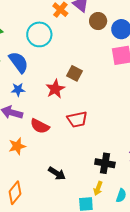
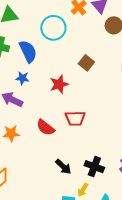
brown square: (74, 73) -> (86, 63), moved
red semicircle: (40, 126) -> (46, 128), moved
black arrow: (57, 173) -> (63, 167), moved

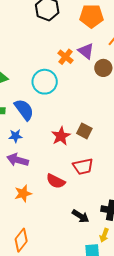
brown square: (86, 63) -> (84, 131), moved
blue star: (22, 78) -> (15, 136), moved

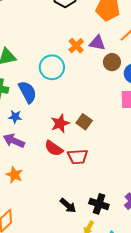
purple triangle: (86, 51) -> (97, 43), turned -36
red semicircle: (56, 181) -> (54, 148), moved
orange star: (23, 193) -> (14, 175), turned 30

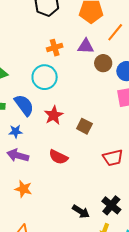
orange cross: (76, 46) -> (55, 48), moved, turned 35
red star: (60, 123) -> (54, 115), moved
red trapezoid: (78, 157) -> (113, 158), moved
black cross: (99, 204) -> (111, 205), turned 30

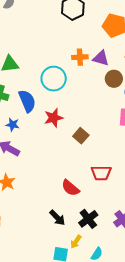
orange cross: (55, 48) -> (80, 57), moved
red semicircle: (58, 157) -> (70, 188), moved

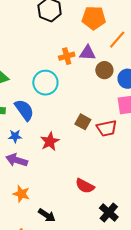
red star: (54, 118) -> (50, 141), moved
brown square: (81, 136) -> (83, 122), moved
red trapezoid: (101, 173) -> (107, 128), moved
black arrow: (57, 218) -> (47, 215), moved

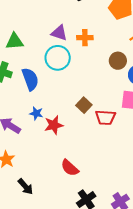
purple triangle: (87, 53) -> (59, 33), moved
blue star: (15, 136) -> (36, 113), moved
red star: (50, 141) -> (54, 125), moved

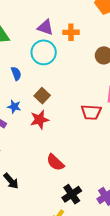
blue semicircle: (30, 79) -> (16, 74), size x0.6
brown square: (84, 105) -> (42, 96), moved
blue star: (36, 113) -> (14, 107), moved

